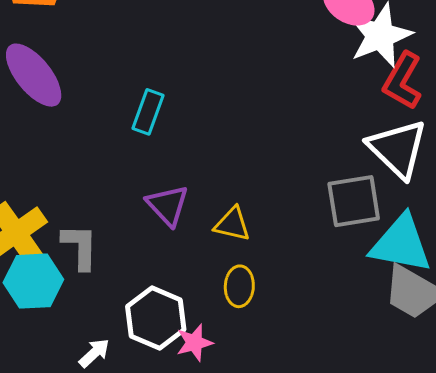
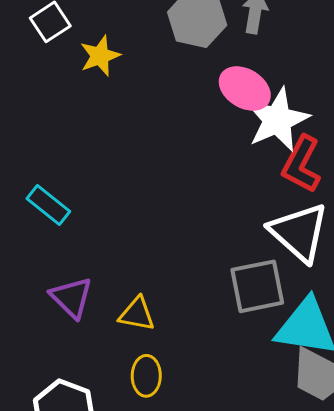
cyan rectangle: (148, 112) -> (48, 205), turned -69

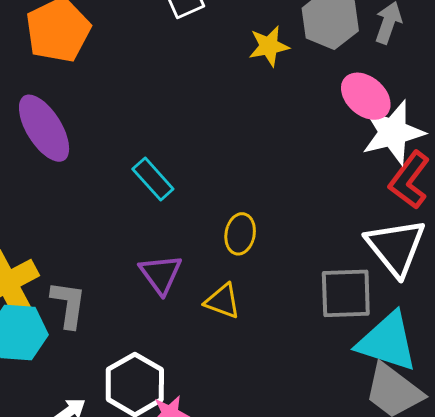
yellow star: (100, 56) -> (269, 46), moved
yellow ellipse: (146, 376) -> (240, 234), moved

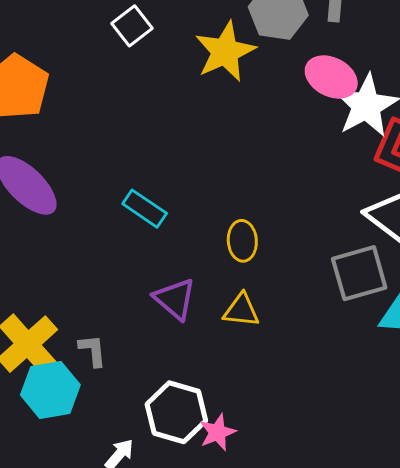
yellow star: (269, 46) -> (225, 52), size x1.5
gray L-shape: (68, 304) -> (93, 350), size x0.7

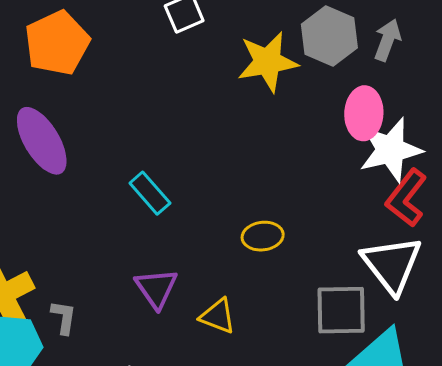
pink ellipse: (331, 77) -> (364, 113), turned 51
yellow ellipse: (242, 241) -> (263, 236), moved, turned 72

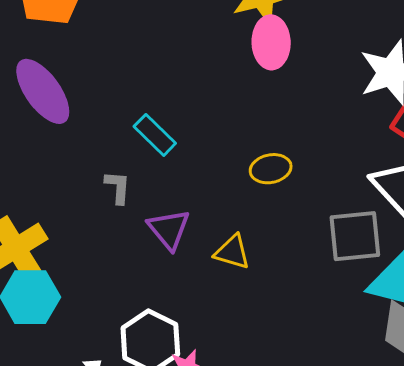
pink ellipse: (364, 113) -> (271, 42), moved
gray L-shape: (64, 317) -> (118, 187), moved

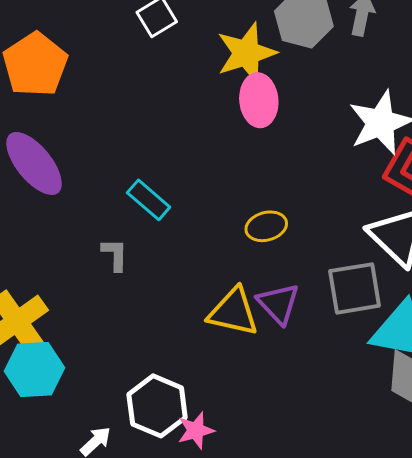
purple triangle: (169, 229) -> (278, 303), moved
yellow triangle: (232, 252) -> (233, 312), size x1.4

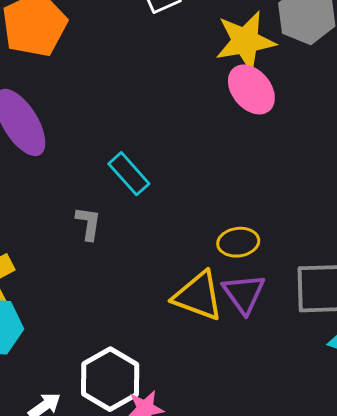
pink ellipse: (259, 100) -> (251, 89), turned -42
yellow ellipse: (266, 226) -> (238, 242), moved

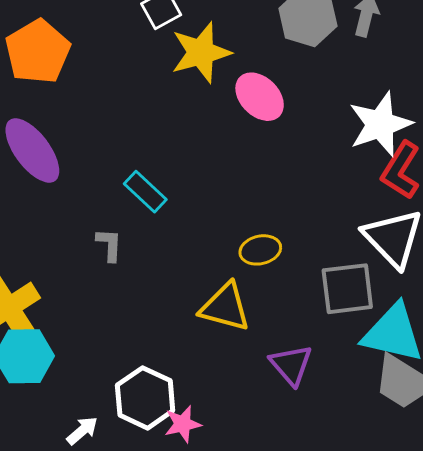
yellow star: (245, 41) -> (201, 52), moved
purple triangle: (244, 294) -> (291, 365), moved

